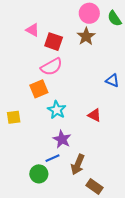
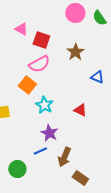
brown star: (86, 36) -> (75, 52), moved
orange square: (39, 89) -> (27, 85), turned -30
green circle: (39, 174) -> (17, 169), moved

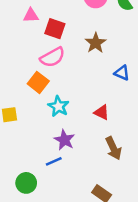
pink triangle: (21, 29) -> (31, 15), turned -32
brown arrow: (64, 157) -> (114, 148), moved, turned -48

